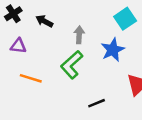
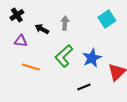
black arrow: (44, 21) -> (42, 29), moved
gray arrow: (79, 35) -> (65, 23), moved
blue star: (113, 50) -> (92, 58), moved

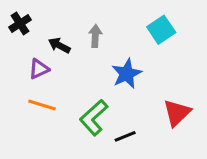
purple triangle: (21, 41) -> (39, 69), moved, turned -32
green L-shape: (64, 56) -> (94, 118), moved
blue star: (92, 58) -> (127, 74), moved

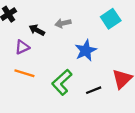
gray arrow: (95, 36) -> (63, 23), turned -105
black line: (125, 136) -> (94, 90), moved

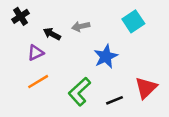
orange line: (24, 73) -> (38, 82), turned -48

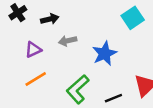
gray arrow: (81, 26) -> (68, 41), moved
black arrow: (52, 34) -> (50, 19), moved, turned 138

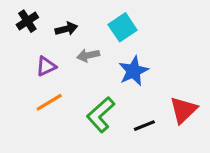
cyan square: (133, 18) -> (123, 27), moved

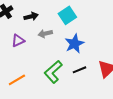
orange line: (49, 102) -> (17, 80), moved
black line: (144, 126) -> (79, 70), moved

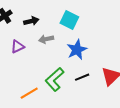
cyan square: (67, 15) -> (69, 20), turned -30
orange line: (17, 80) -> (29, 93), moved

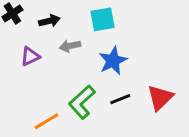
cyan square: (69, 20) -> (103, 19), turned -36

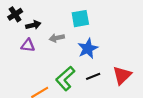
black arrow: (49, 21) -> (33, 25), moved
purple triangle: (30, 56) -> (28, 45), turned 32

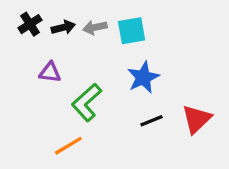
black arrow: (33, 25) -> (63, 27), moved
gray arrow: (57, 38) -> (95, 27), moved
green L-shape: (65, 78) -> (87, 102), moved

